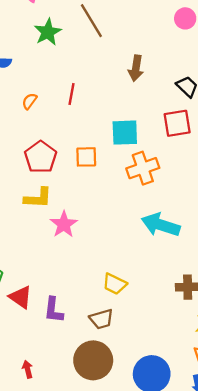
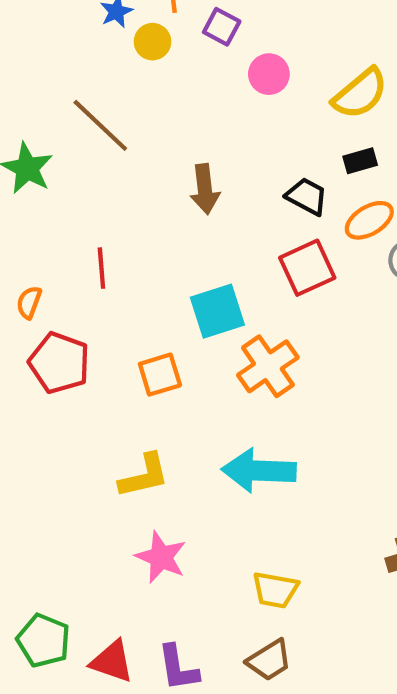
red pentagon: (41, 157) -> (59, 363), moved
yellow L-shape: (38, 198) -> (144, 476), moved
pink star: (64, 224) -> (161, 557), moved
cyan arrow: (161, 225) -> (259, 471), moved

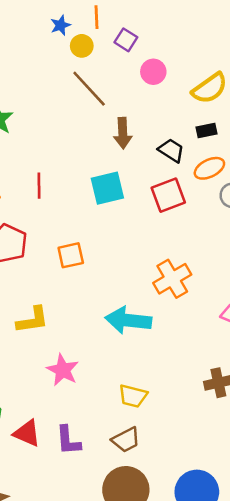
brown line: (100, 125) -> (89, 89), moved
brown arrow: (205, 189) -> (123, 133), moved
cyan square: (217, 311) -> (107, 188), moved
orange cross: (268, 366) -> (172, 279), moved
yellow L-shape: (144, 476) -> (32, 320), moved

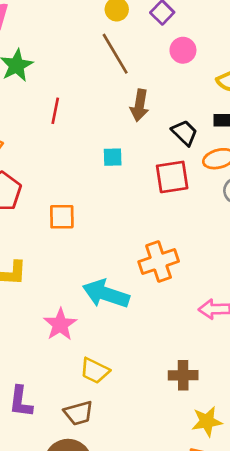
red line: (39, 186) -> (55, 111), moved
cyan square: (107, 188) -> (113, 157), size x0.6
pink star: (63, 370) -> (60, 324), moved

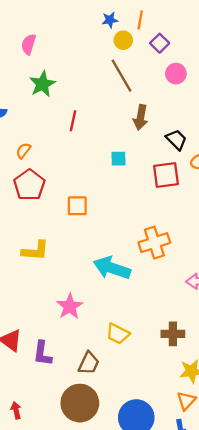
pink star: (60, 324) -> (70, 306), moved
yellow trapezoid: (95, 371) -> (118, 334), moved
brown trapezoid: (78, 413) -> (89, 363), turned -50

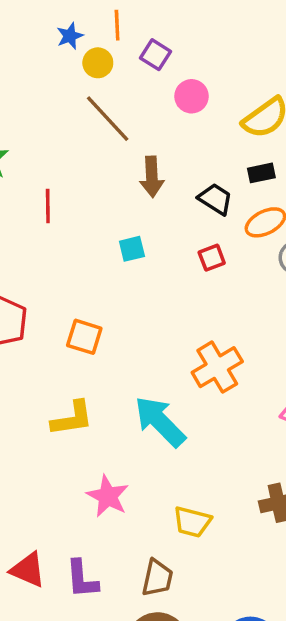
red square: (166, 175) -> (212, 258), size x0.6
orange square: (77, 206) -> (84, 337), turned 30
yellow L-shape: (35, 251) -> (72, 418), moved
cyan arrow: (112, 268) -> (160, 422), turned 39

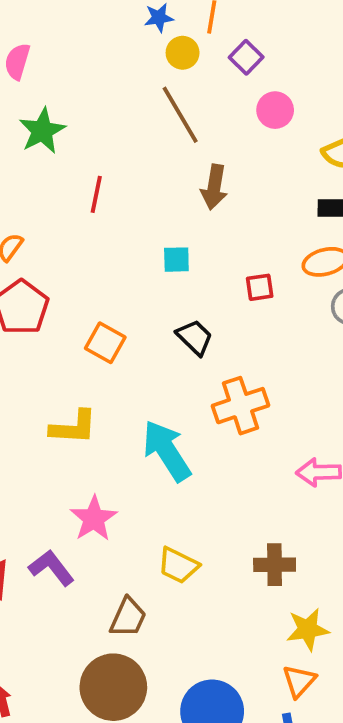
black trapezoid: (215, 199) -> (195, 337), moved
purple L-shape: (82, 579) -> (51, 568), moved, turned 135

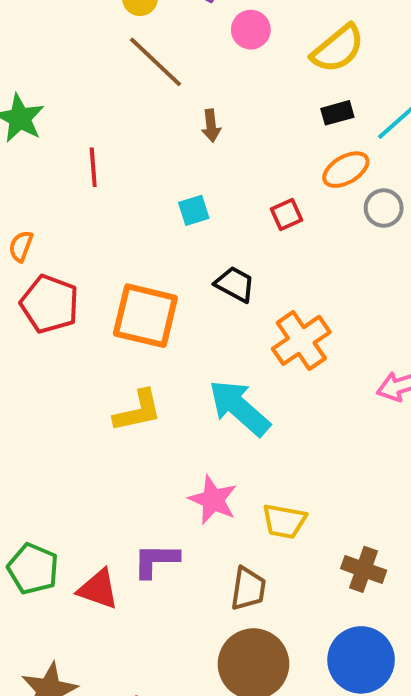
brown arrow: (214, 187) -> (211, 126), size x0.7
orange square: (105, 343) -> (145, 316), size x1.6
pink star: (94, 519) -> (213, 500), moved
brown cross: (275, 565) -> (364, 569), moved, turned 36
purple L-shape: (51, 568) -> (156, 560), turned -36

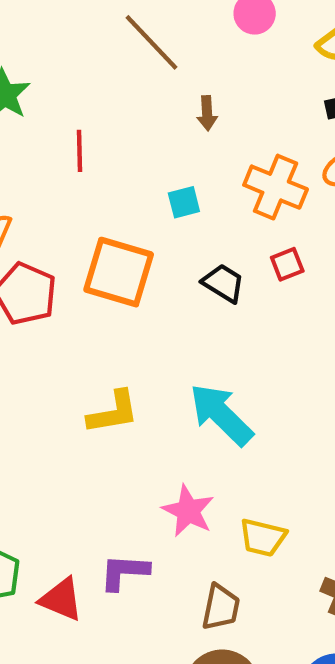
red square: (286, 215) -> (287, 264), moved
orange square: (145, 316) -> (119, 272), moved
orange cross: (301, 340) -> (276, 187), moved, turned -36

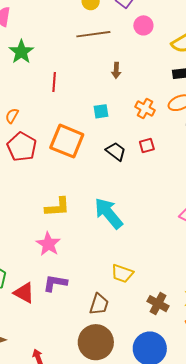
brown line: (152, 42) -> (93, 34), turned -60
orange cross: (276, 187) -> (145, 108), size x0.7
pink star: (188, 511) -> (48, 244), moved

